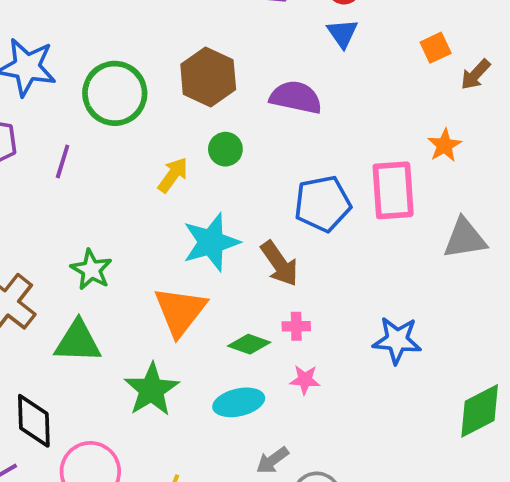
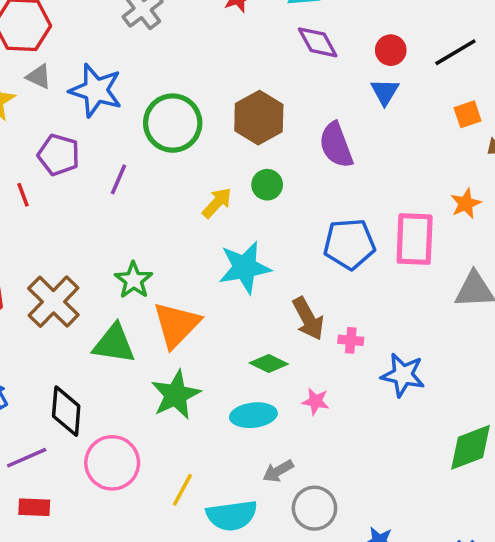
purple semicircle: (296, 97) -> (336, 145), turned -129
brown arrow: (280, 264) -> (308, 319), moved
orange triangle: (180, 311) -> (176, 325), moved
pink cross: (296, 326) -> (351, 340), moved

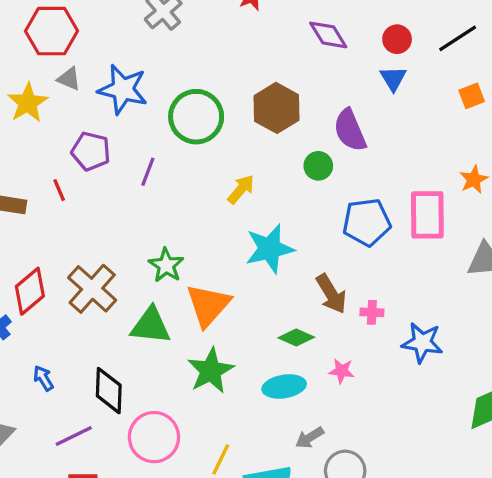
green circle: (267, 185) -> (318, 166), moved

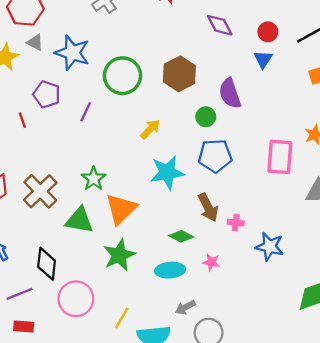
blue pentagon: (367, 222) -> (215, 156), moved

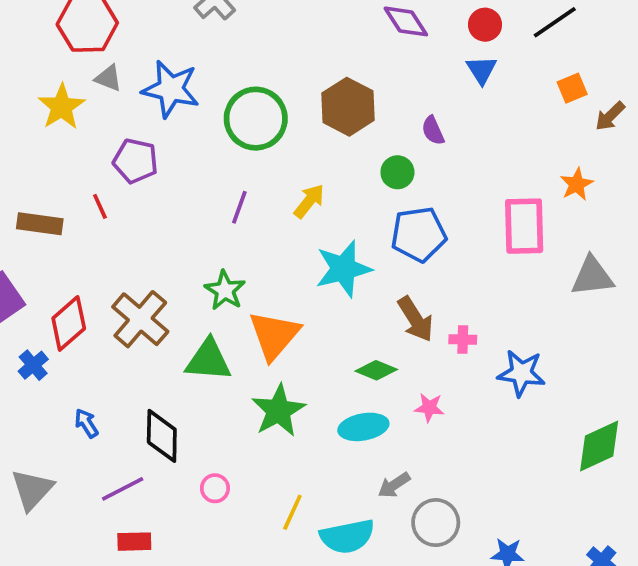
purple semicircle: (230, 93) -> (433, 131), size x0.6
purple line: (86, 112) -> (239, 207), moved
pink circle: (76, 299) -> (215, 488), size x0.5

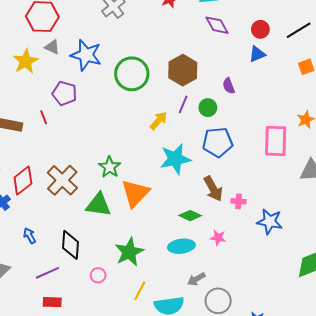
blue triangle: (482, 70) -> (257, 54), turned 36
purple line: (239, 207) -> (183, 104), moved
green star: (279, 411) -> (129, 252), moved

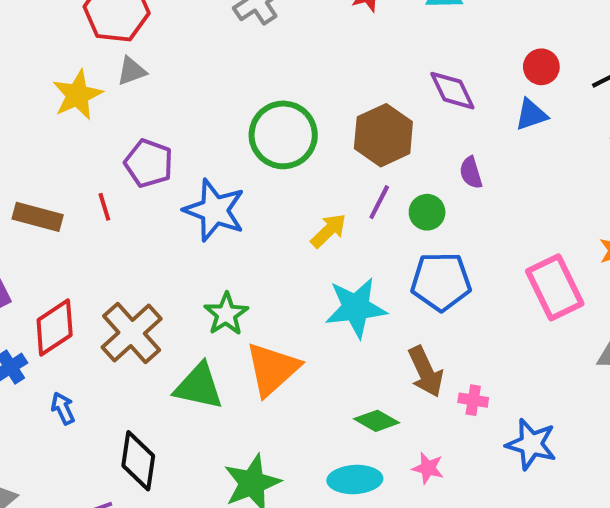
purple diamond: (217, 25) -> (452, 91), moved
gray triangle: (52, 47) -> (132, 71), turned -49
blue star: (86, 55) -> (214, 210), moved
pink rectangle: (276, 141) -> (555, 287), turned -32
blue arrow: (30, 236) -> (63, 408), moved

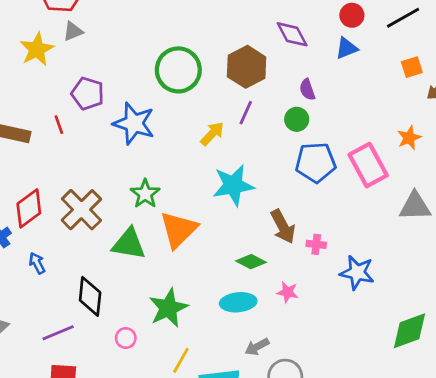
green circle: (427, 212) -> (297, 119), moved
blue pentagon: (441, 281) -> (316, 162), moved

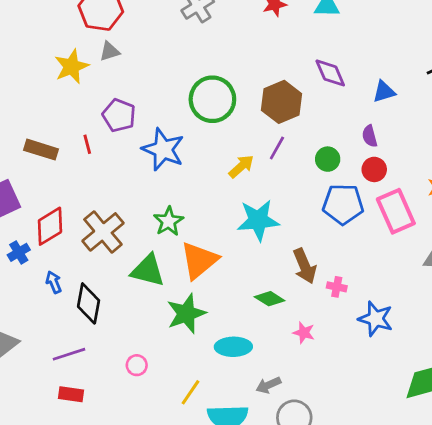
red circle: (352, 15) -> (374, 169), moved
purple semicircle: (307, 90) -> (370, 136), moved
black diamond: (90, 296) -> (89, 303), moved
cyan ellipse: (238, 302) -> (233, 347), moved
green star: (168, 308) -> (186, 314), moved

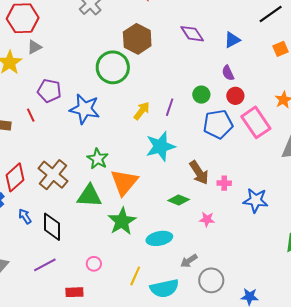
brown hexagon: (282, 102) -> (137, 39), moved
purple line: (277, 148) -> (170, 107), moved
red rectangle: (71, 394) -> (74, 292), moved

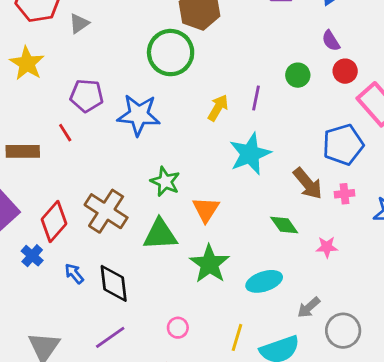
gray triangle: (34, 47) -> (79, 23), moved
blue pentagon: (218, 124) -> (343, 145), moved
orange triangle: (124, 182) -> (206, 209), size x0.7
green diamond: (179, 200) -> (284, 225), turned 40

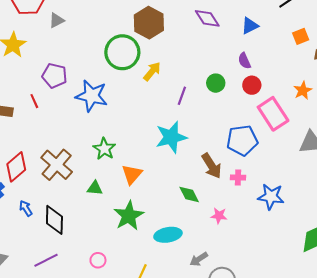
yellow arrow: (218, 108) -> (152, 71), moved
green triangle: (160, 234) -> (95, 188), size x0.6

